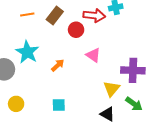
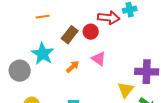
brown rectangle: (55, 16) -> (70, 35), moved
pink triangle: (93, 55) -> (99, 59), moved

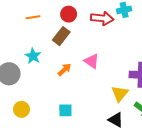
red circle: (91, 32) -> (69, 14), moved
cyan star: (43, 54) -> (33, 56), size x0.7

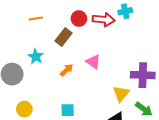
red circle: (69, 14) -> (79, 19), moved

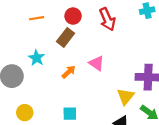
cyan cross: (125, 11) -> (147, 11), moved
red circle: (79, 19) -> (73, 16), moved
red arrow: (104, 20) -> (107, 19), turned 60

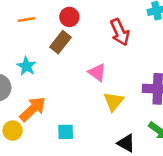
red arrow: (107, 19) -> (120, 32), moved
orange arrow: (69, 72) -> (33, 109), moved, size x1.6
yellow triangle: (126, 96) -> (114, 101), moved

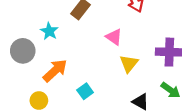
yellow circle: (13, 131) -> (39, 101), moved
cyan square: (66, 132) -> (85, 91), turned -35

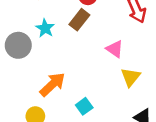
cyan star: (49, 31) -> (45, 28), moved
gray circle: (23, 51) -> (18, 45), moved

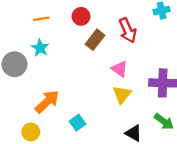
brown rectangle: (79, 20) -> (95, 40), moved
pink triangle: (115, 49) -> (120, 69), moved

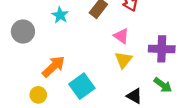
cyan star: (40, 48) -> (60, 15), moved
cyan square: (78, 123) -> (82, 86), size x1.6

